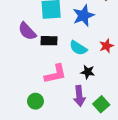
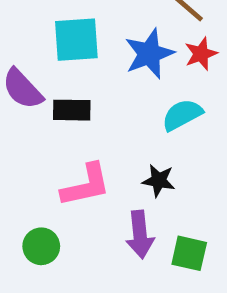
red star: (106, 46) -> (201, 54), moved
cyan semicircle: (78, 48) -> (182, 115), moved, turned 120
green square: (101, 104) -> (189, 253), turned -35

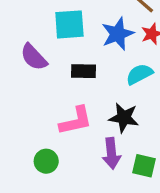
black rectangle: (72, 110) -> (83, 71), moved
black star: (159, 181) -> (124, 118), size x1.4

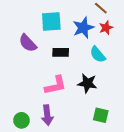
cyan semicircle: (139, 74) -> (98, 54), turned -102
purple arrow: (111, 153) -> (47, 115), moved
green circle: (46, 161) -> (21, 120), moved

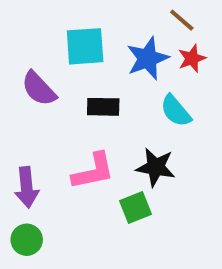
purple arrow: (47, 115) -> (27, 187), moved
green square: (101, 115) -> (135, 207), moved, turned -35

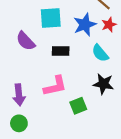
black star: (156, 167) -> (103, 84), moved

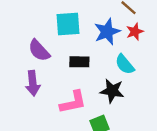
black star: (103, 84) -> (112, 91), moved
purple arrow: (19, 95) -> (33, 83), moved

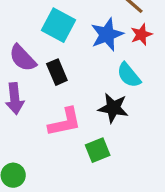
cyan square: (68, 24) -> (58, 25), turned 32
black rectangle: (79, 62) -> (57, 72), moved, turned 66

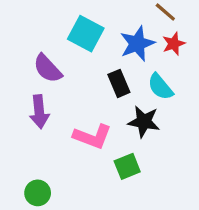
black rectangle: (57, 72) -> (119, 83), moved
pink L-shape: (65, 122) -> (92, 137), turned 33

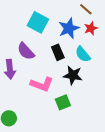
purple semicircle: (48, 69) -> (26, 51), moved

